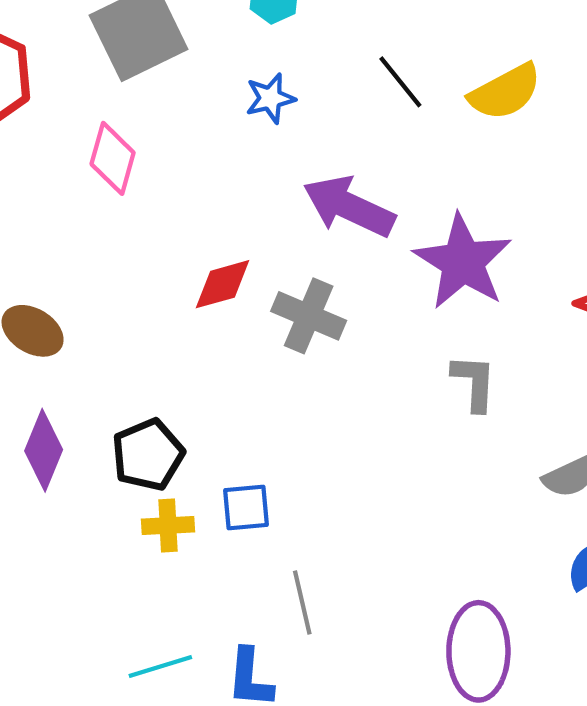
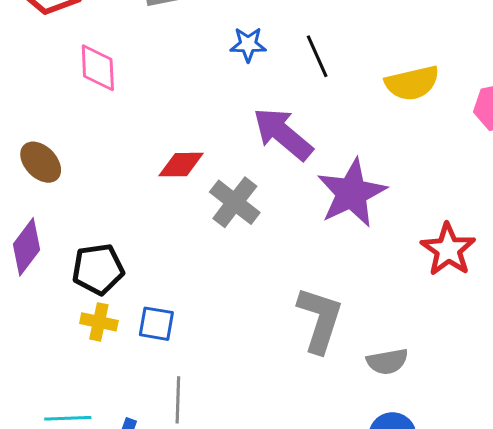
black line: (400, 82) -> (317, 56), moved
pink diamond: (113, 158) -> (98, 68), moved, turned -33
gray L-shape: (474, 383) -> (320, 320), moved, size x1.5

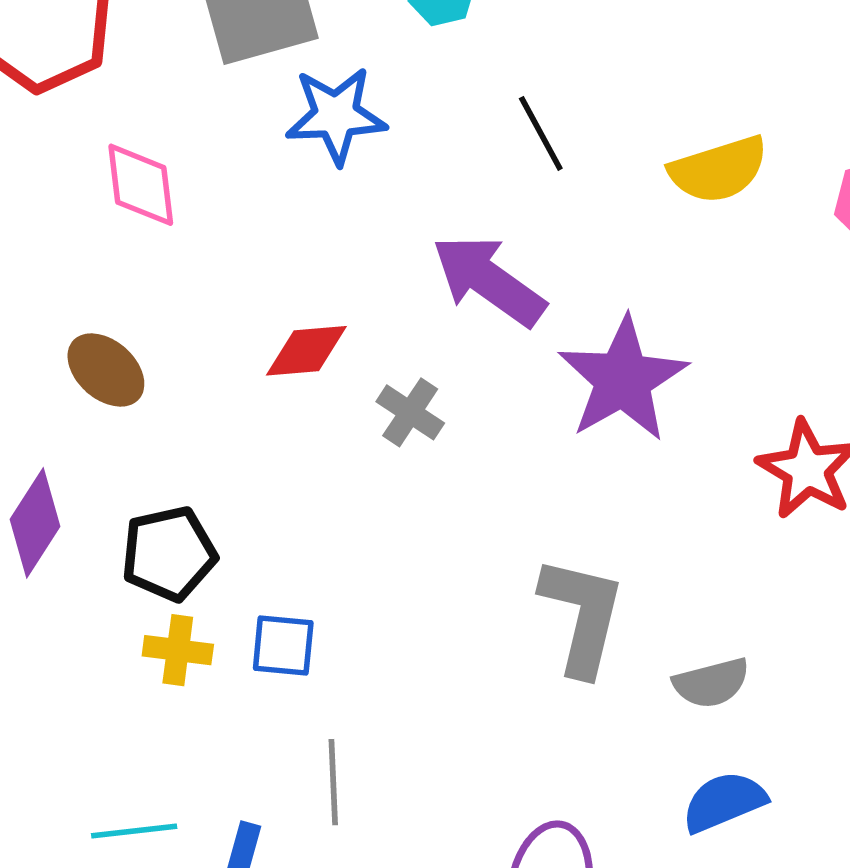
blue star: (248, 44) -> (336, 115), moved, size x1.5
brown ellipse: (41, 162) -> (106, 370), moved
gray cross: (235, 202) -> (410, 412), size x0.7

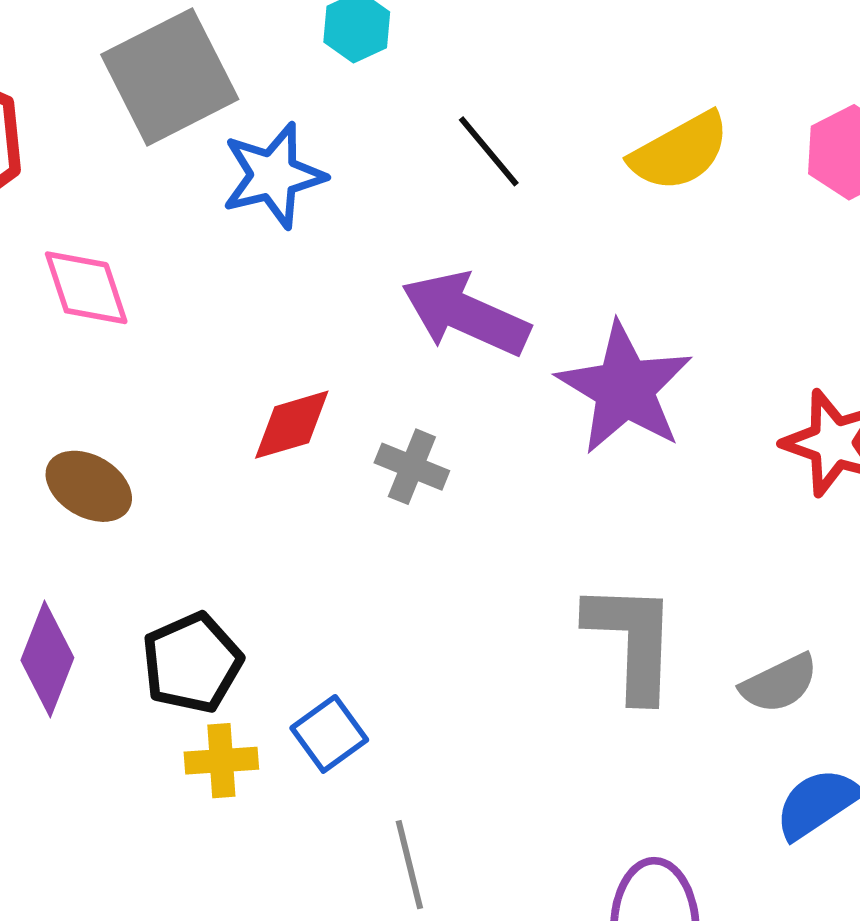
blue square: (283, 646) -> (329, 734), turned -30

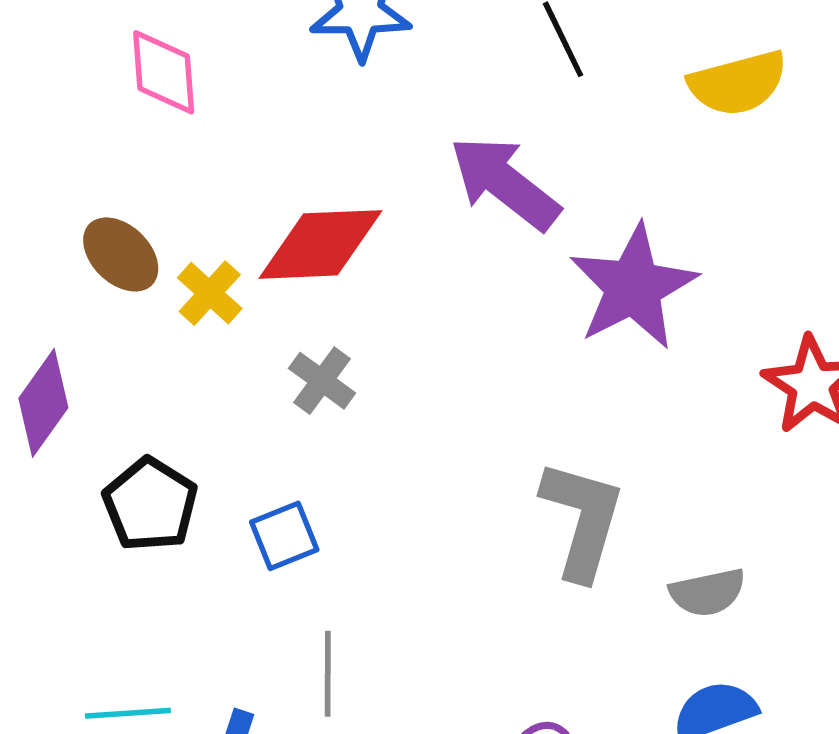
red diamond: (292, 425) -> (321, 244), size x1.5
gray cross: (412, 467) -> (322, 381), moved
black pentagon: (192, 663) -> (150, 505), moved, turned -30
yellow cross: (221, 761) -> (210, 293), moved, turned 32

